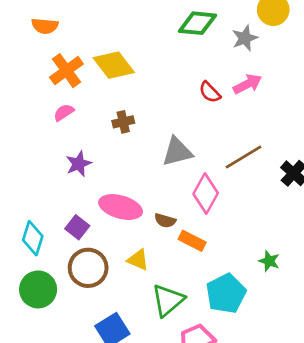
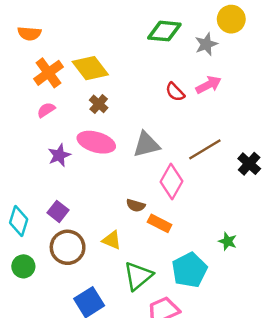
brown cross: (123, 122) -> (99, 104), moved, turned -36
pink ellipse: (121, 207) -> (96, 142), moved
green circle: (38, 289) -> (23, 266), size x0.7

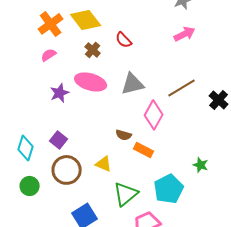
red semicircle: (175, 92) -> (124, 40), moved

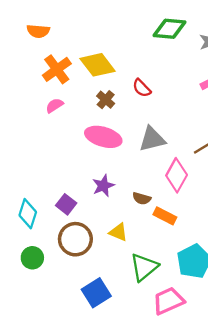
purple star: (60, 93) -> (103, 186), moved

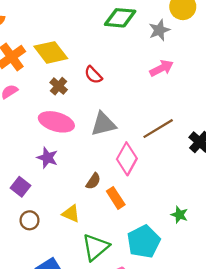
purple star: (103, 186) -> (47, 158), moved, turned -30
brown semicircle: (142, 198) -> (93, 181), turned -72
orange rectangle: (165, 216) -> (116, 198), turned 30
brown circle: (75, 239) -> (30, 220), size x0.6

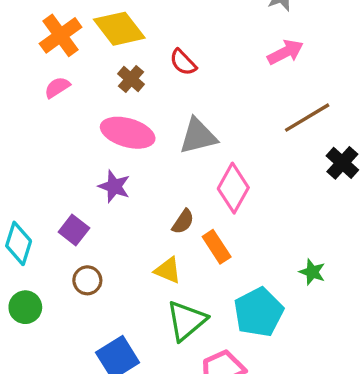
brown line: (158, 129) -> (307, 118), moved
yellow triangle: (71, 214) -> (168, 270), moved

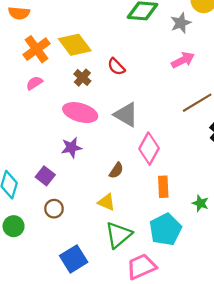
gray triangle: (198, 136) -> (126, 115), turned 44
purple star: (114, 186) -> (71, 147), turned -30
orange rectangle: (217, 247) -> (163, 187), moved, turned 30

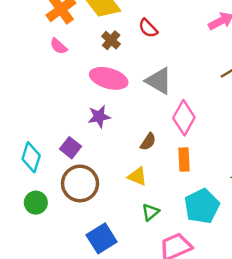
pink semicircle: (34, 83) -> (59, 46), turned -105
orange rectangle: (163, 187) -> (184, 160), moved
brown circle: (54, 209) -> (80, 183), size x1.8
green triangle: (118, 235) -> (150, 212), size x0.6

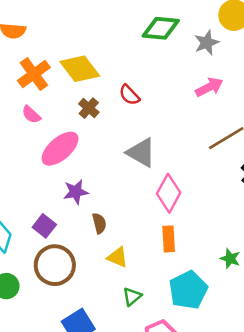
pink ellipse: (109, 78) -> (60, 149), moved, turned -57
brown semicircle: (148, 142) -> (99, 223), moved, turned -48

